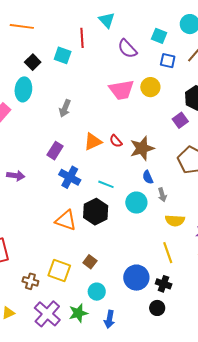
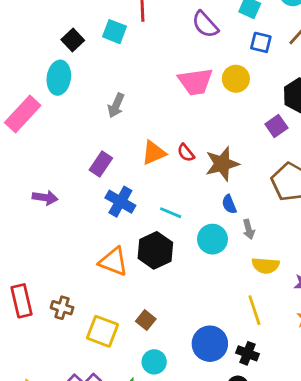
brown cross: (30, 281) -> (62, 308), moved

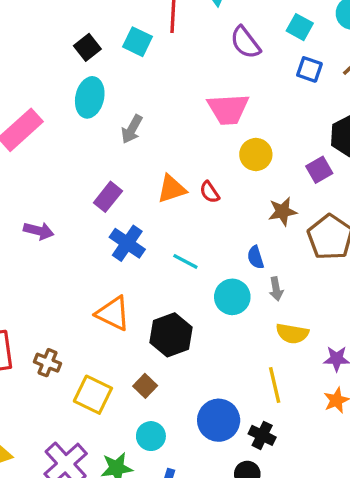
cyan ellipse: (59, 78) -> (90, 97), moved
yellow circle: (236, 79) -> (256, 154), moved
brown star: (222, 164) -> (283, 211), moved, size x0.7
black hexagon: (155, 250) -> (171, 335), moved

